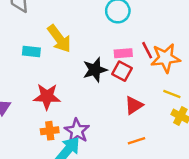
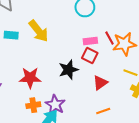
cyan rectangle: (31, 51) -> (11, 35), moved
black star: (95, 70) -> (68, 70), moved

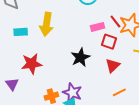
yellow arrow: (39, 31) -> (47, 24), turned 55
red square: (90, 56) -> (109, 42), moved
red star: (30, 78) -> (32, 64), moved

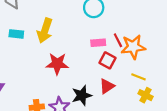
black star: (80, 57) -> (82, 95), moved
red star: (32, 64) -> (57, 64), moved

